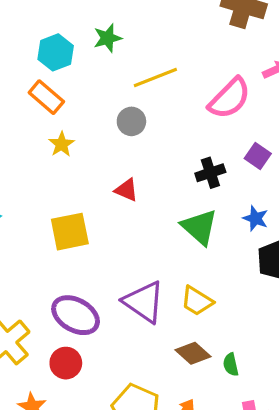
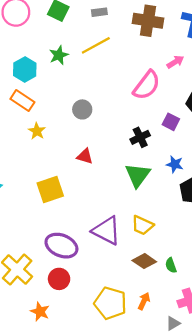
yellow line: (155, 78) -> (96, 45), moved
green triangle: (199, 227) -> (138, 175), turned 32

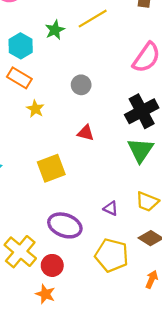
black cross: (140, 137) -> (142, 111), size x1.6
purple triangle: (107, 231) -> (111, 208), size x0.5
red circle: (59, 279) -> (52, 265), moved
yellow pentagon: (110, 303) -> (112, 255), moved

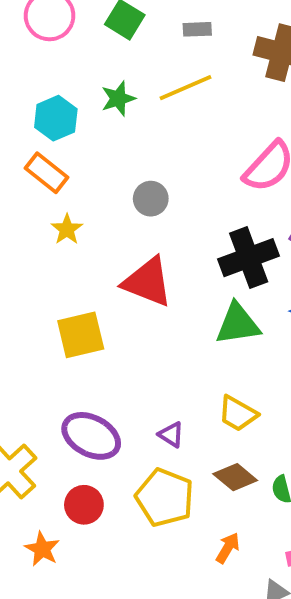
red triangle: (86, 133) -> (148, 282), size x1.8
green triangle: (140, 150) -> (238, 324), turned 40
purple triangle: (111, 208) -> (171, 435), moved
red circle: (52, 265) -> (84, 505), moved

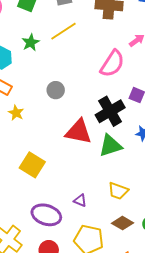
red triangle: (148, 282) -> (79, 132), moved
yellow square: (81, 335) -> (32, 165), turned -35
purple triangle: (171, 435) -> (80, 200), moved

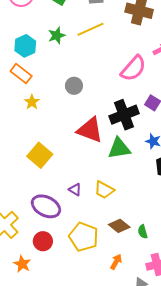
yellow trapezoid: (118, 191) -> (104, 190), moved
purple triangle: (80, 200) -> (75, 190), moved

